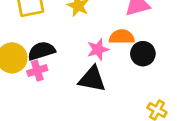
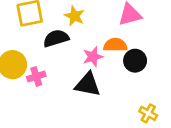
black semicircle: (41, 51) -> (56, 38), moved

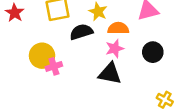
orange semicircle: (115, 45) -> (118, 28), moved
pink cross: (36, 76) -> (54, 66), moved

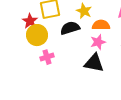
red star: (15, 13) -> (30, 21), moved
yellow circle: (42, 56) -> (37, 35), moved

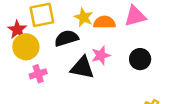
orange semicircle: (101, 25) -> (104, 22), moved
black triangle: (94, 63) -> (82, 68), moved

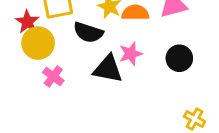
black semicircle: (66, 38) -> (88, 32), turned -145
pink cross: (38, 74) -> (53, 76), turned -35

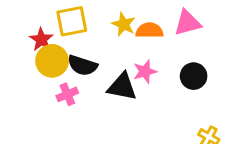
black semicircle: (88, 32) -> (82, 65), moved
pink cross: (53, 76) -> (67, 94), turned 30

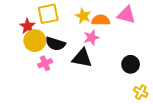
pink triangle: (187, 23) -> (126, 15), turned 30
pink star: (145, 72) -> (91, 38), moved
black circle: (194, 76) -> (131, 64), moved

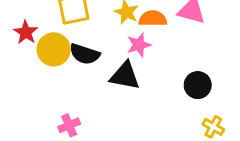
red star: (28, 26) -> (26, 32), moved
pink cross: (45, 63) -> (69, 125), moved

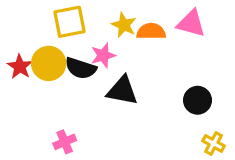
red star: (26, 32) -> (20, 67), moved
pink star: (139, 45) -> (103, 55), moved

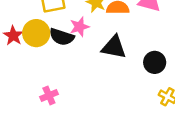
black triangle: (122, 91) -> (114, 47), moved

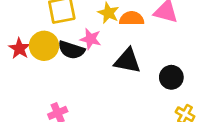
pink star: (80, 27) -> (91, 39), turned 30

